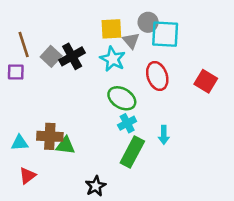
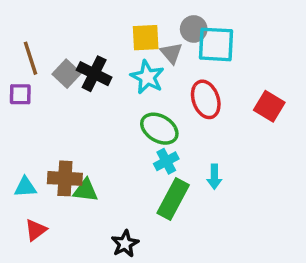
black cross: (72, 56) -> (94, 74), turned -35

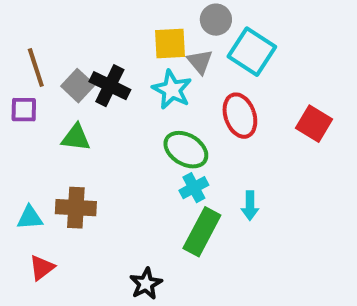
gray circle: (194, 29) -> (216, 20), moved
cyan square: (216, 44) -> (252, 52), turned 30
green triangle: (86, 190) -> (76, 138), moved

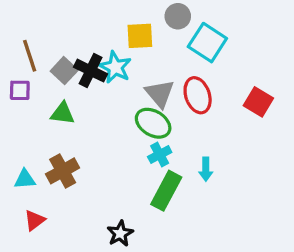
gray triangle: (200, 62) -> (160, 94), moved, size x1.4
cyan star: (172, 90) -> (115, 67), moved
brown cross: (76, 208) -> (63, 171), turned -32

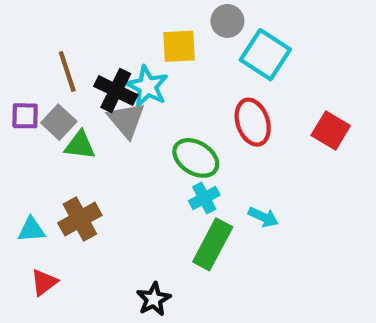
brown line: (30, 56) -> (67, 72), moved
gray square: (64, 71) -> (59, 122), moved
gray triangle: (160, 94) -> (126, 120), moved
cyan arrow: (206, 169) -> (263, 217), turned -65

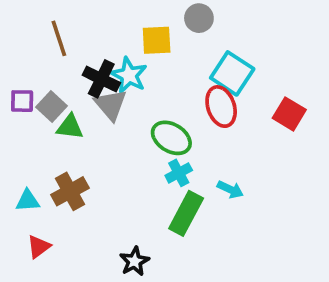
cyan square: (265, 55) -> (232, 73), moved
brown line: (67, 72) -> (59, 38), moved

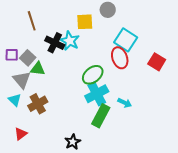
gray triangle: (111, 105) -> (22, 80), moved
green ellipse: (171, 138) -> (93, 75), turned -70
cyan cross: (179, 173) -> (97, 94), size x1.6
cyan triangle: (28, 201) -> (15, 100), moved, turned 48

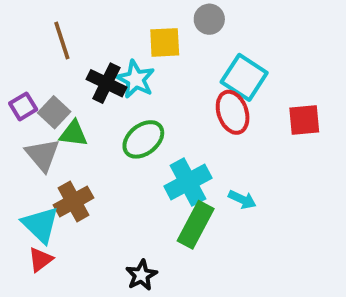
purple square: (12, 55) -> (23, 106), turned -32
red square: (157, 62) -> (304, 120), turned -36
green ellipse: (93, 75) -> (143, 139), moved
cyan triangle: (15, 100) -> (41, 225), moved, size x1.5

